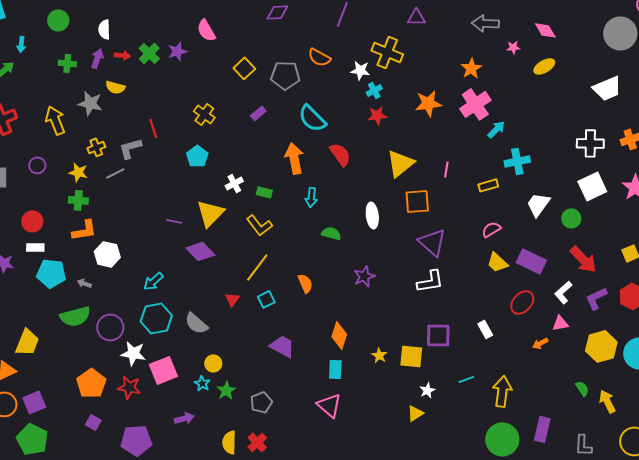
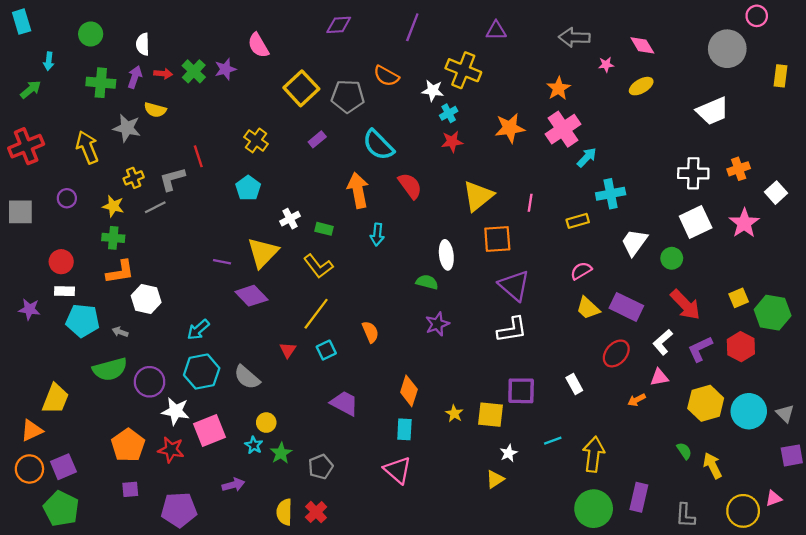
green cross: (67, 63) -> (101, 83), size x1.4
yellow square: (244, 68) -> (301, 88), size x1.4
green semicircle: (331, 233) -> (427, 282), moved
purple square: (93, 422) -> (130, 489), turned -35

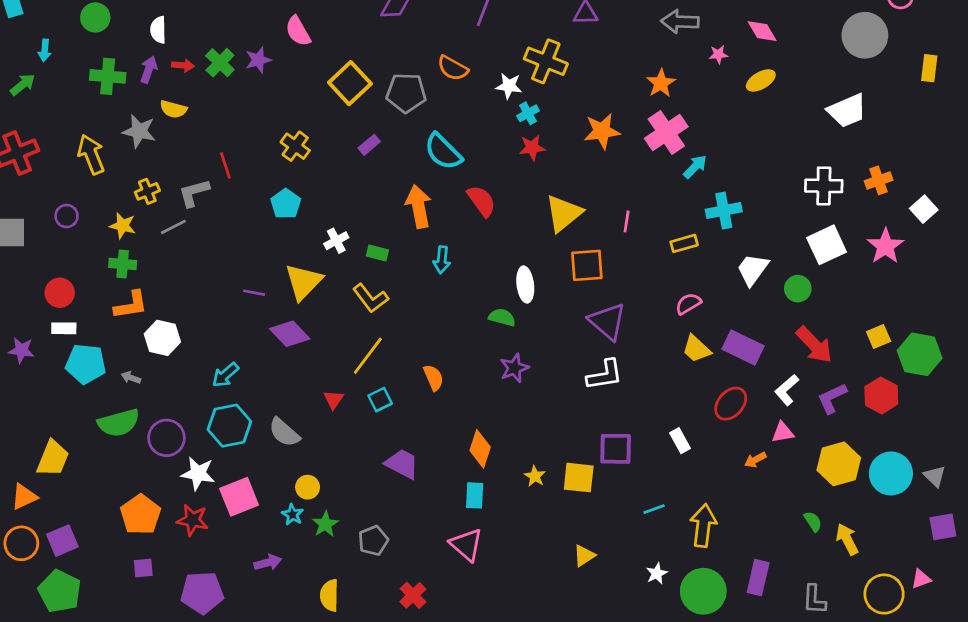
white star: (509, 453) -> (657, 573), moved
red cross: (316, 512) -> (413, 595), moved

